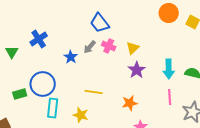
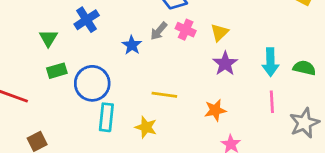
green rectangle: (20, 94) -> (57, 71), moved

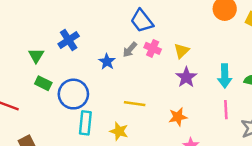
green rectangle: (57, 71) -> (43, 83), turned 42

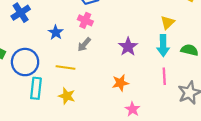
pink cross: (153, 48) -> (85, 20), moved
gray arrow: (130, 50) -> (84, 44), moved
yellow triangle: (181, 51) -> (168, 23), moved
yellow line: (135, 104) -> (66, 67), moved

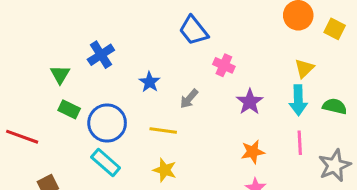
pink cross: (85, 20) -> (224, 65), moved
orange star: (120, 83) -> (253, 152), moved
cyan rectangle: (36, 88) -> (106, 162), moved, turned -55

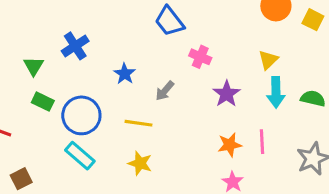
yellow triangle: (304, 68) -> (268, 60), moved
pink line: (300, 143) -> (262, 142), moved

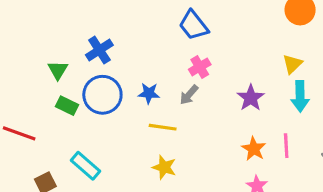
pink cross: (200, 57) -> (200, 67), moved, turned 35
blue star: (125, 74) -> (149, 93), moved, turned -30
blue circle: (81, 115) -> (102, 95), moved
orange star: (230, 145) -> (254, 149), turned -30
cyan rectangle: (80, 156) -> (86, 166), moved

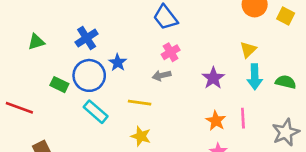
green triangle: (58, 70) -> (36, 42), moved, turned 42
blue star: (149, 93) -> (118, 63), moved, turned 30
gray arrow: (189, 95) -> (162, 75), turned 36
cyan rectangle: (86, 166) -> (96, 112), moved

